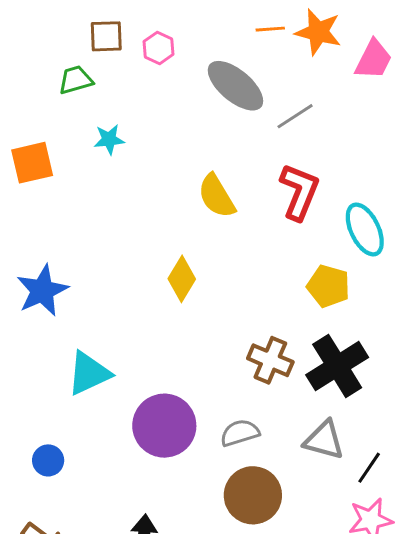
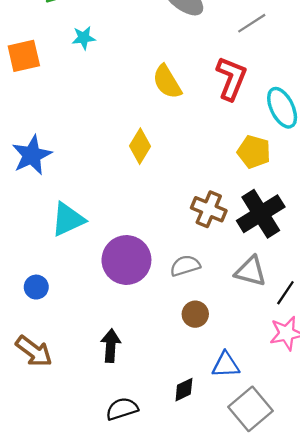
gray line: (295, 116) -> (252, 23), moved
brown circle: (253, 495) -> (195, 314), size x0.6

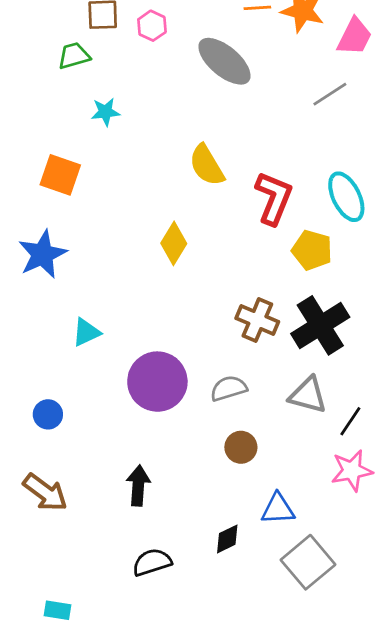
gray line: (252, 23) -> (330, 94), moved
orange square: (24, 56) -> (60, 175), moved, turned 32
red L-shape: (231, 78) -> (274, 198), moved
cyan triangle: (68, 219) -> (86, 332), size x0.7

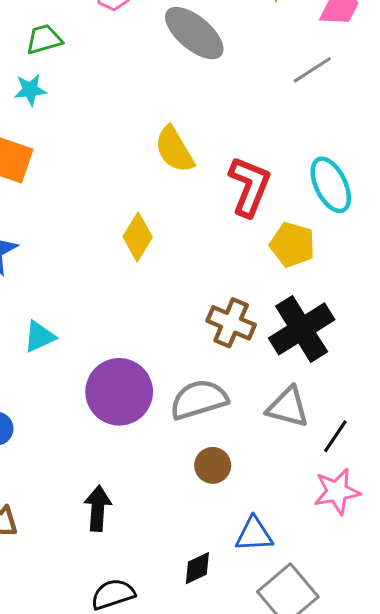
green trapezoid: (74, 56) -> (44, 39), moved
cyan star: (105, 112) -> (30, 90), moved
gray semicircle: (229, 388) -> (199, 399), size x1.4

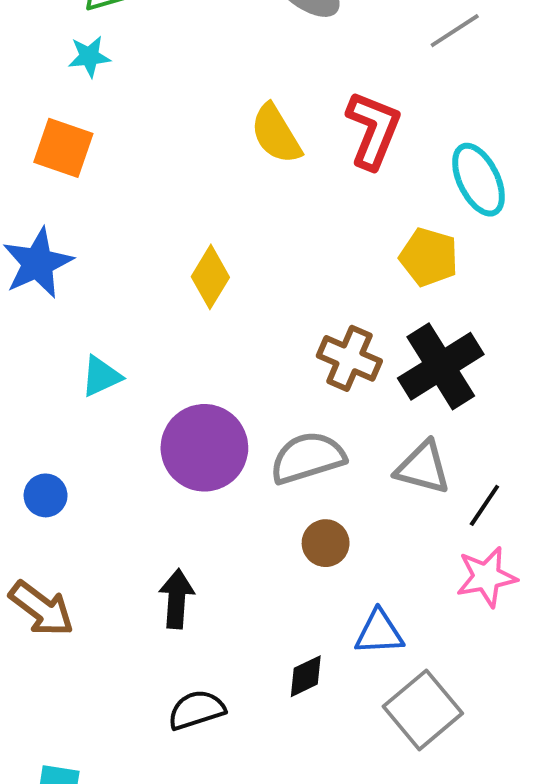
red L-shape: (249, 186) -> (373, 130), moved
yellow diamond: (138, 237) -> (210, 277), moved

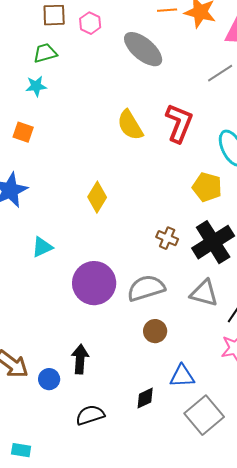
orange square: (63, 148) -> (23, 132), size x0.7
brown cross: (349, 358) -> (167, 238), size x0.7
blue circle: (46, 495) -> (49, 379), moved

